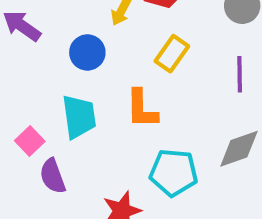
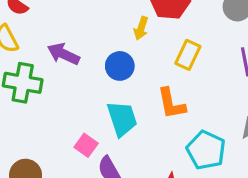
cyan pentagon: (174, 172) -> (206, 150), turned 30

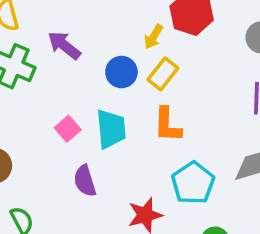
yellow rectangle: (188, 55) -> (163, 74), moved
pink square: (86, 145) -> (68, 129), moved

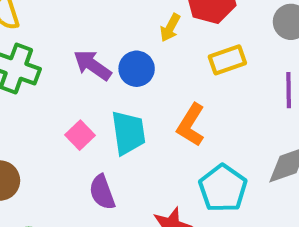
purple arrow: (64, 45) -> (92, 65), moved
yellow rectangle: (163, 74) -> (227, 60), moved, turned 36
orange L-shape: (167, 125) -> (191, 125), turned 33

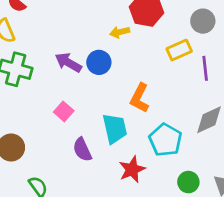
yellow arrow: (170, 28) -> (120, 32), turned 54
yellow rectangle: (227, 60) -> (179, 50), moved
cyan trapezoid: (128, 133) -> (115, 129), moved

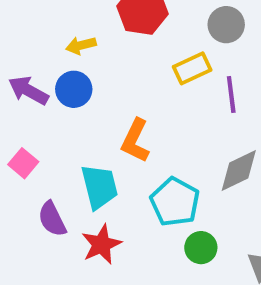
yellow arrow: (120, 32) -> (81, 45), moved
red star: (132, 169) -> (101, 244), moved
green circle: (188, 182) -> (201, 248), moved

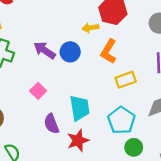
yellow arrow: (81, 45) -> (90, 28), moved
yellow rectangle: (192, 68) -> (126, 80), moved
orange L-shape: (135, 141) -> (109, 51), moved

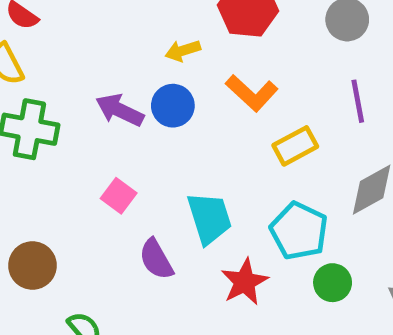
yellow arrow: (90, 28) -> (183, 51), moved
orange L-shape: (109, 51) -> (252, 93), turned -70
red star: (78, 141) -> (245, 282), moved

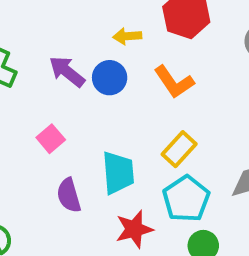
yellow rectangle: (295, 146) -> (179, 149), moved, turned -32

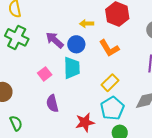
cyan trapezoid: (118, 173) -> (72, 68), moved

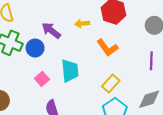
purple arrow: (55, 40) -> (51, 30), moved
blue circle: (76, 44) -> (35, 48), moved

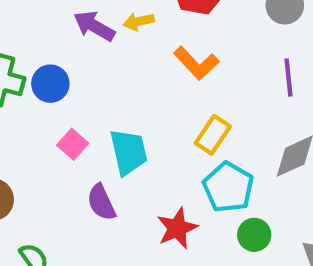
purple arrow: (51, 30) -> (94, 26), moved
cyan trapezoid: (70, 71) -> (128, 152), moved

